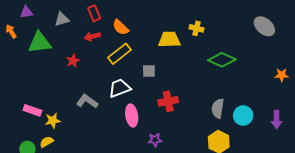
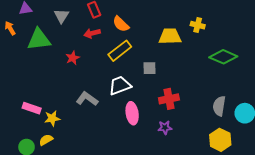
gray triangle: (62, 19) -> (61, 16), turned -42
purple star: (155, 140) -> (165, 128), moved

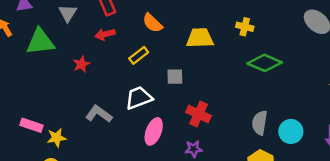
orange semicircle: (121, 24) -> (152, 23), moved
yellow cross: (198, 25) -> (245, 27), moved
yellow rectangle: (120, 51) -> (139, 55), size x0.7
red cross: (169, 99) -> (199, 114), turned 36
pink ellipse: (132, 113) -> (154, 131), turned 30

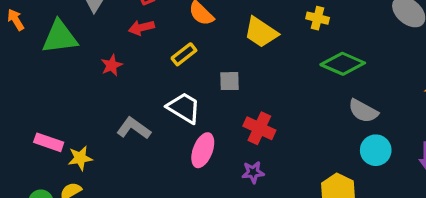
yellow trapezoid: (200, 38) -> (261, 32), turned -144
white trapezoid: (139, 98) -> (184, 108), turned 52
gray semicircle: (260, 123) -> (363, 111), moved, turned -70

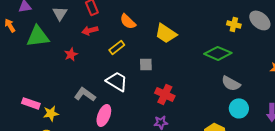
yellow cross: (318, 18) -> (234, 24), moved
pink ellipse: (203, 150) -> (104, 115), moved

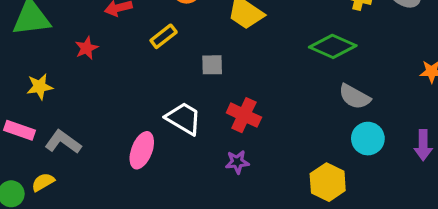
white trapezoid: (117, 81) -> (184, 118), moved
gray L-shape: (85, 94) -> (63, 142), moved
yellow star: (51, 113) -> (40, 87), moved

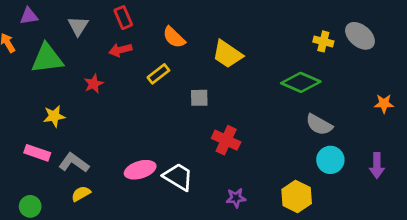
white trapezoid: (184, 118) -> (178, 177), moved
pink ellipse: (142, 150) -> (140, 170), turned 52
purple star: (237, 162) -> (236, 198), moved
yellow semicircle: (43, 182) -> (81, 194), moved

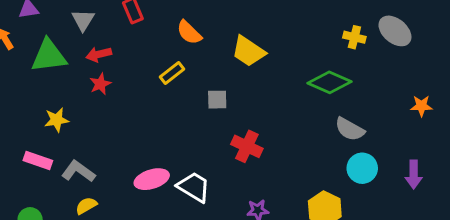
red arrow: (120, 50) -> (99, 54), moved

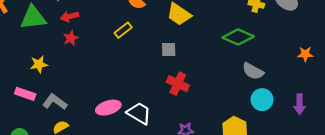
gray square: (217, 100) -> (169, 50), moved

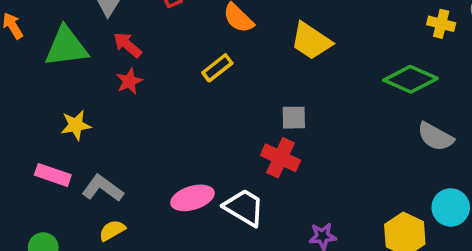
red arrow: (70, 17) -> (127, 45), turned 54
gray square: (169, 50) -> (294, 118), moved
red cross: (178, 84) -> (280, 158), moved
cyan circle: (262, 100) -> (451, 207), moved

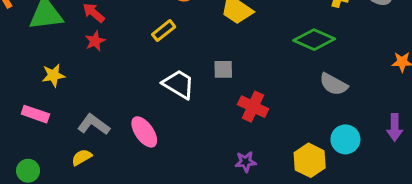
red cross: (280, 158) -> (253, 107), moved
gray L-shape: (103, 188) -> (94, 124), moved
pink ellipse: (192, 198) -> (144, 132), turned 72
white trapezoid: (244, 207) -> (179, 84), moved

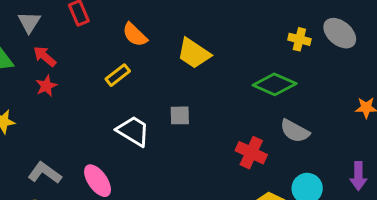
red cross: (253, 107) -> (251, 153), moved

